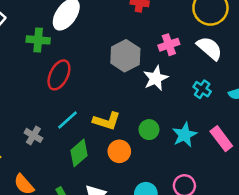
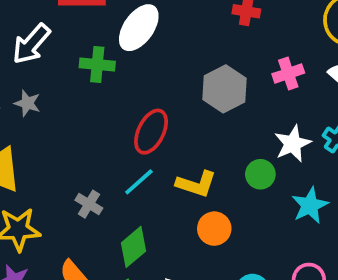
red ellipse: (59, 75) -> (151, 132), moved
white star: (156, 78) -> (293, 144), moved
green circle: (149, 130) -> (260, 174), moved
green diamond: (79, 153) -> (134, 247), moved

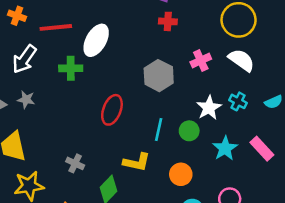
cyan line: (139, 182) -> (159, 129), moved, turned -30
yellow L-shape: (196, 184) -> (137, 162), moved
orange circle: (214, 229) -> (181, 174), moved

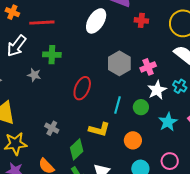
red cross: (168, 21) -> (141, 20), moved
white ellipse: (96, 40) -> (96, 21), moved
pink cross: (201, 60) -> (148, 67), moved
gray star: (26, 100) -> (34, 75), moved

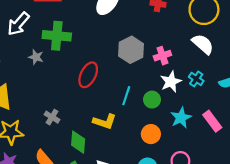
green cross: (52, 55) -> (57, 36), size x1.4
orange circle: (133, 140) -> (151, 134), moved
green diamond: (77, 149) -> (78, 142), turned -45

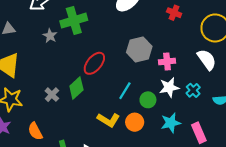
green cross: (57, 36) -> (74, 21), turned -35
yellow L-shape: (105, 121) -> (108, 120), moved
orange circle: (151, 134) -> (135, 122), moved
green diamond: (78, 142) -> (76, 88), moved, turned 30

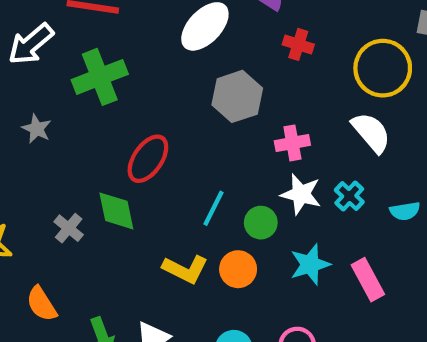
gray star: (50, 36) -> (37, 129), moved
gray hexagon: (139, 49) -> (237, 96), moved
white star: (169, 87) -> (301, 194), turned 30
green diamond: (76, 88) -> (116, 211), turned -55

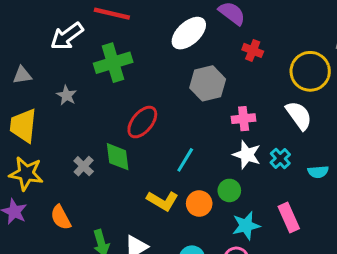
green circle: (261, 223) -> (229, 190), moved
cyan star: (310, 264) -> (246, 226), moved

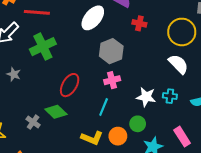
pink cross: (244, 119) -> (112, 80), moved
green diamond: (118, 157) -> (56, 112), turned -30
cyan cross: (280, 158) -> (170, 96), turned -32

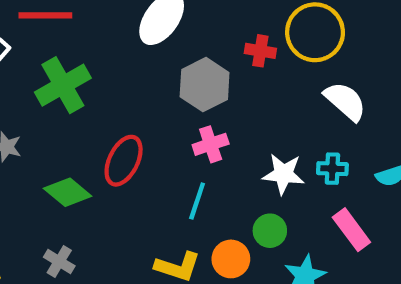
red cross: (139, 23) -> (260, 51), moved
yellow circle: (182, 32) -> (315, 32), moved
green diamond: (56, 112) -> (68, 192), moved
gray cross: (33, 122) -> (59, 261), moved
pink rectangle: (182, 137) -> (351, 230), moved

